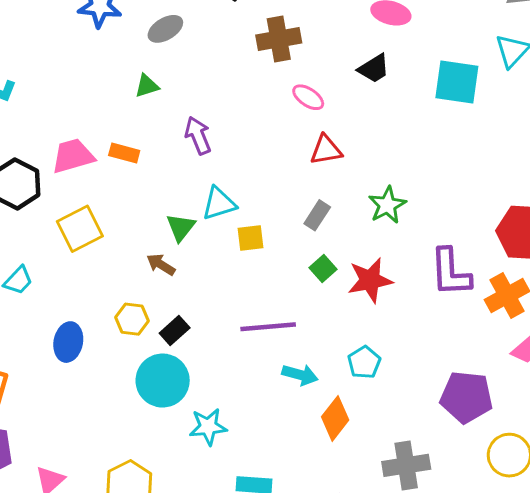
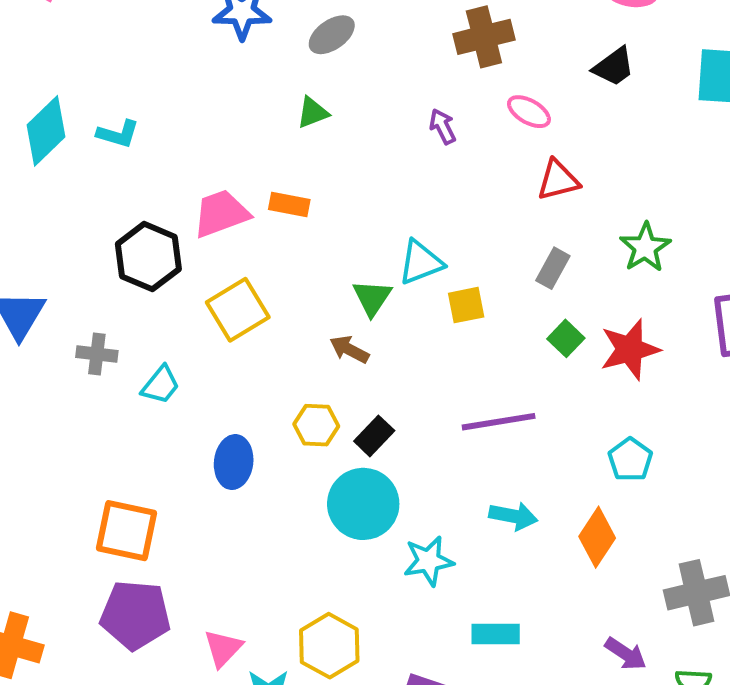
purple arrow: (198, 136) -> (443, 126), moved, size x0.7
cyan arrow: (300, 375) -> (513, 516), moved

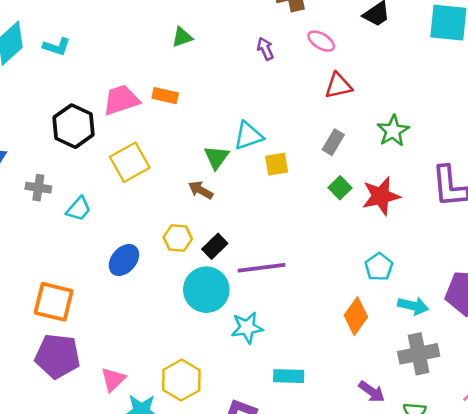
purple line: (499, 422) -> (261, 268), moved
blue ellipse: (234, 462) -> (124, 260), turned 32
cyan arrow: (513, 516) -> (413, 306), moved

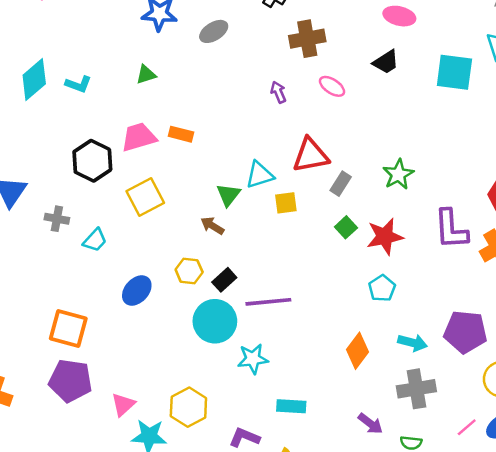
green triangle: (182, 37) -> (146, 75), moved
red triangle: (338, 86) -> (311, 155), moved, size x1.4
cyan pentagon: (379, 267) -> (382, 288), moved

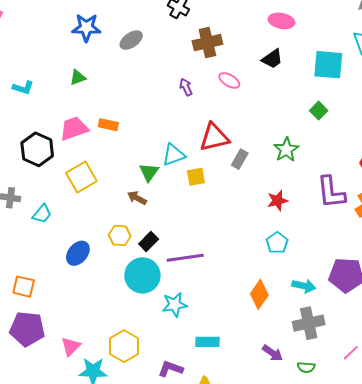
green square: (346, 227) -> (319, 111), moved
red star: (385, 237) -> (278, 201), size x0.7
orange square: (68, 329) -> (24, 287), size x0.7

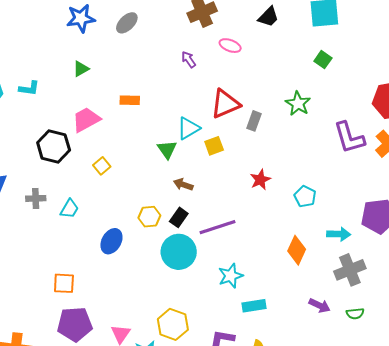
orange rectangle: (108, 125) -> (130, 100), moved
yellow square: (81, 177) -> (102, 166), size x0.6
brown arrow: (137, 198) -> (183, 185), moved
red star: (278, 201) -> (260, 180), moved
cyan star: (175, 305) -> (231, 276), moved

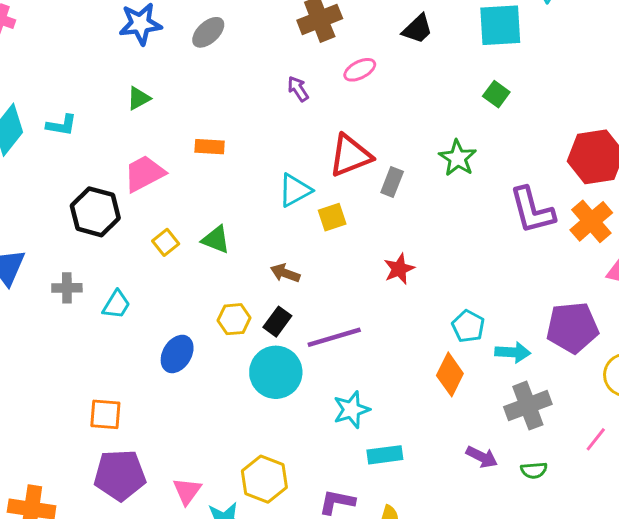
pink ellipse: (230, 46) -> (360, 70), turned -50
green triangle: (167, 149) -> (216, 240), moved, turned -35
cyan pentagon: (305, 196) -> (468, 326), moved

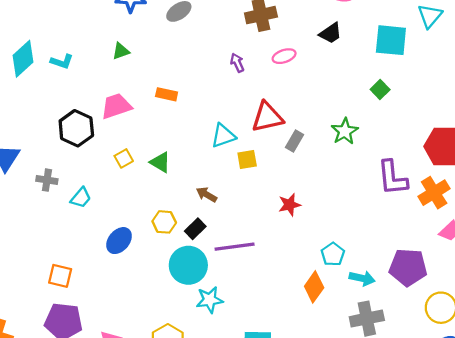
cyan star: (351, 410) -> (210, 300), moved

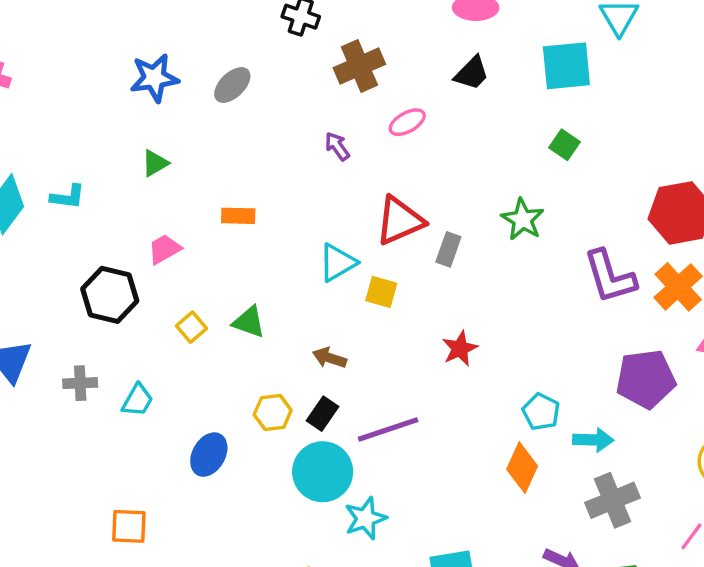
pink trapezoid: (116, 106) -> (164, 249), size x0.7
yellow square: (247, 160) -> (381, 292), turned 36
purple pentagon: (408, 267) -> (646, 379), moved

